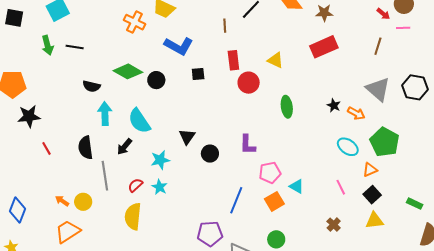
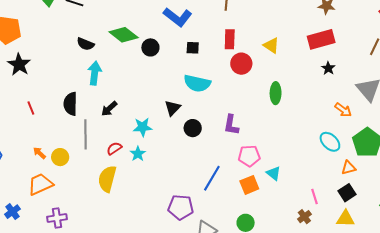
black star: (334, 105) -> (328, 68), moved
black star: (29, 116) -> (19, 65), turned 30
cyan semicircle: (139, 121) -> (197, 83), moved, turned -52
red line: (47, 148) -> (31, 108), moved
pink line: (341, 187) -> (314, 197), moved

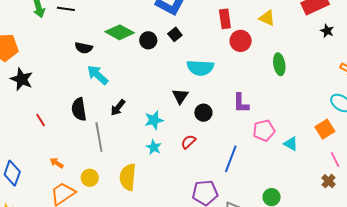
black square: (193, 48) -> (175, 34), moved, turned -32
cyan arrow: (95, 73) -> (98, 75), turned -45
red semicircle: (114, 148) -> (188, 142), moved
yellow circle: (60, 157) -> (90, 178), moved
orange square: (249, 185) -> (325, 129), moved

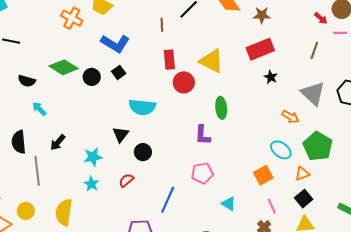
yellow triangle: (267, 18) -> (211, 61), size x1.5
cyan arrow: (98, 75) -> (39, 109), size x0.7
purple L-shape: (241, 103) -> (203, 135), moved
cyan triangle: (291, 144) -> (229, 204), moved

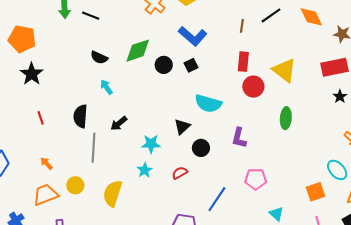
green diamond: (64, 67) -> (138, 51), turned -60
purple L-shape: (203, 135) -> (239, 138), moved

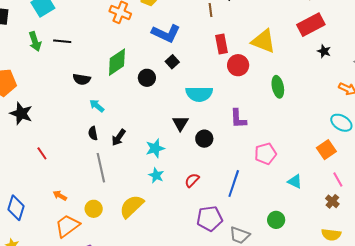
black circle: (164, 65) -> (147, 78), moved
black semicircle: (80, 116) -> (93, 133), moved, size x0.6
red semicircle: (180, 173) -> (192, 180), moved
yellow semicircle: (113, 193) -> (132, 206), turned 44

